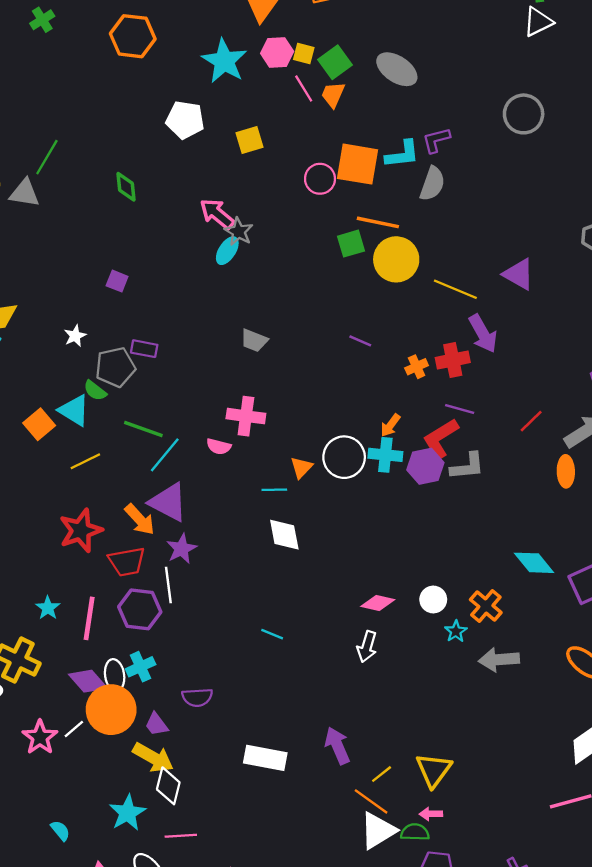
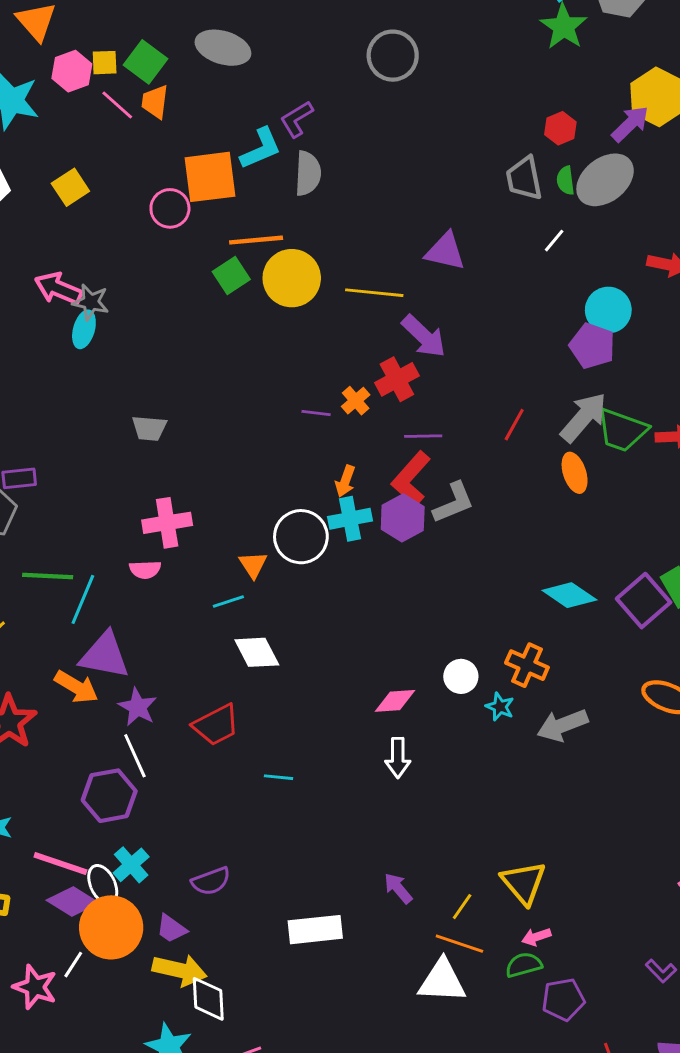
purple line: (360, 341) -> (316, 413), moved
red trapezoid: (127, 562) -> (216, 725), moved
pink line: (89, 618) -> (60, 863), moved, turned -63
purple arrow: (337, 746) -> (398, 888), size x0.7
white triangle: (378, 831) -> (442, 981), moved, turned 51

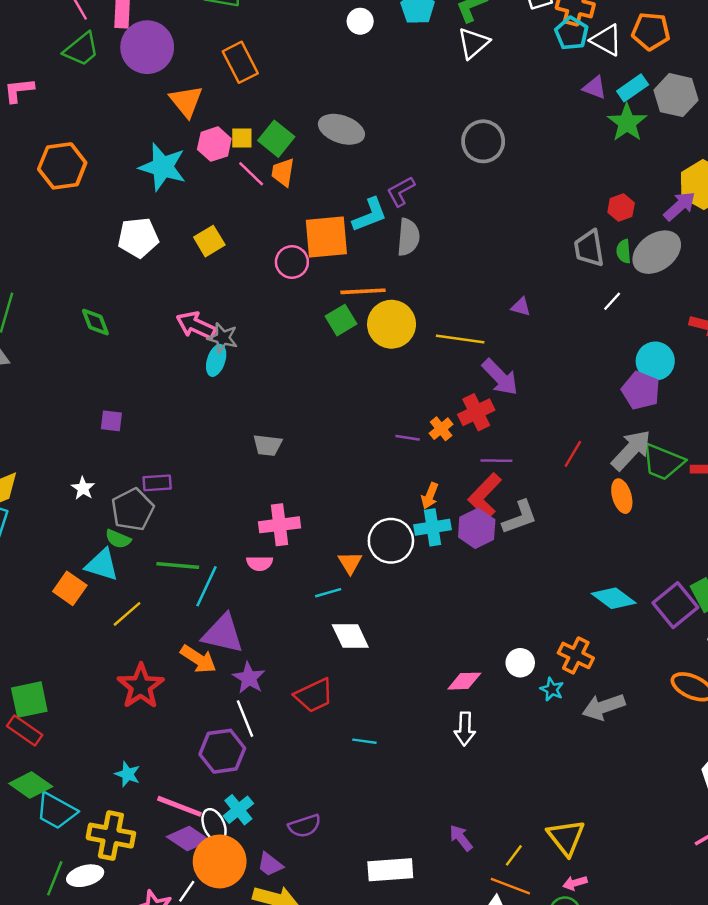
purple triangle: (445, 251) -> (521, 307), size x0.6

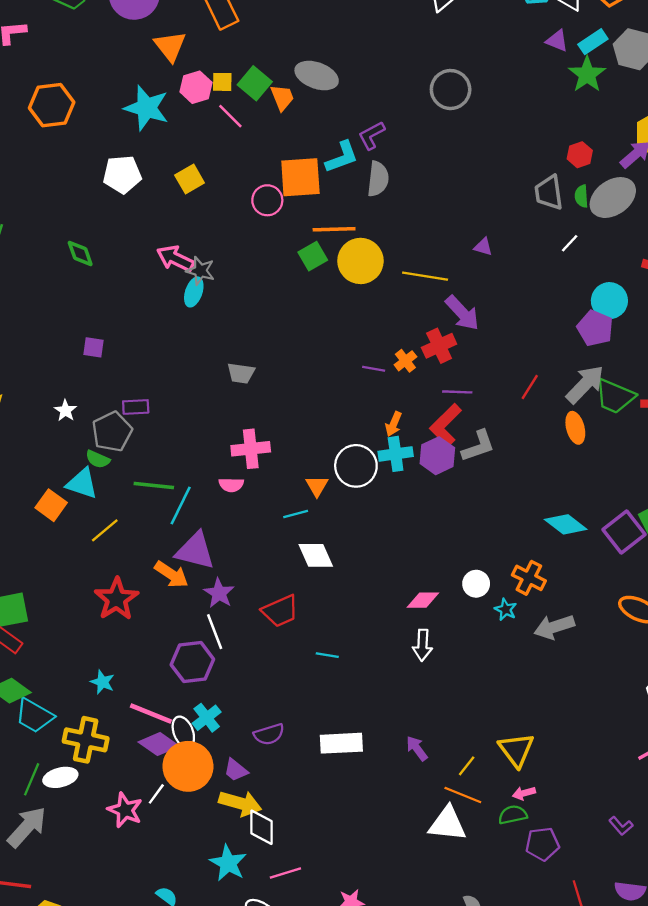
orange trapezoid: (283, 172) -> (282, 98), moved, turned 148
white rectangle: (390, 870) -> (341, 743), moved

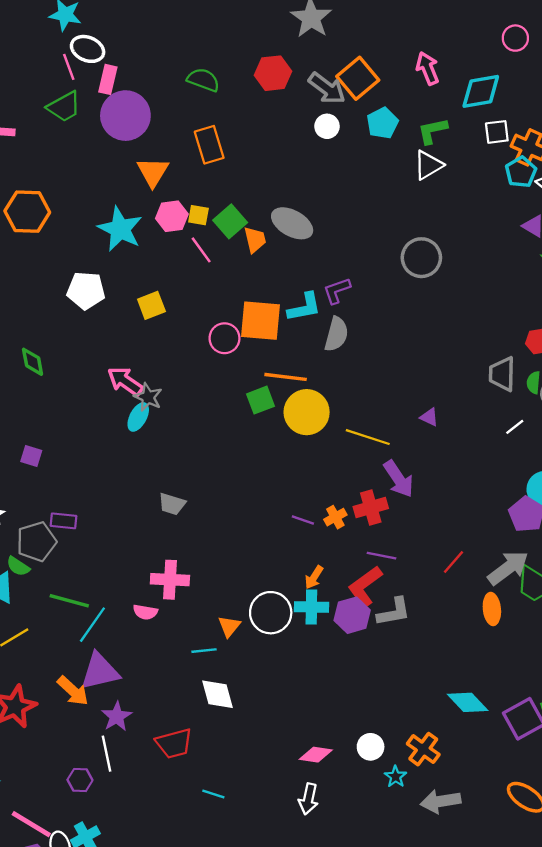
purple triangle: (195, 551) -> (100, 671), turned -36
purple hexagon: (192, 662) -> (80, 780), size x0.6

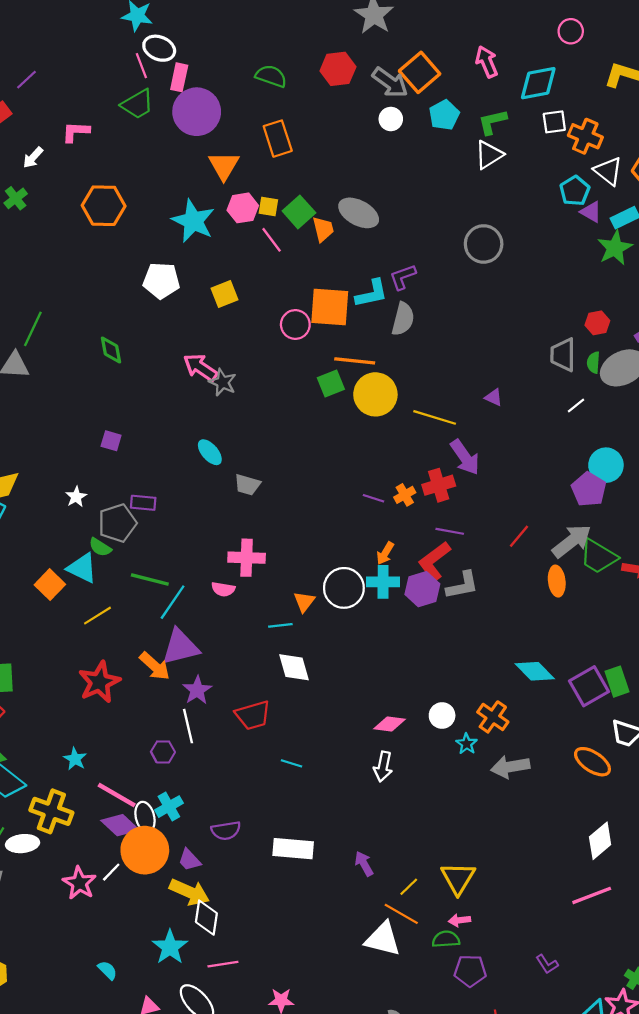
cyan pentagon: (521, 172) -> (575, 191), moved
cyan ellipse: (138, 417) -> (210, 452), moved, turned -68

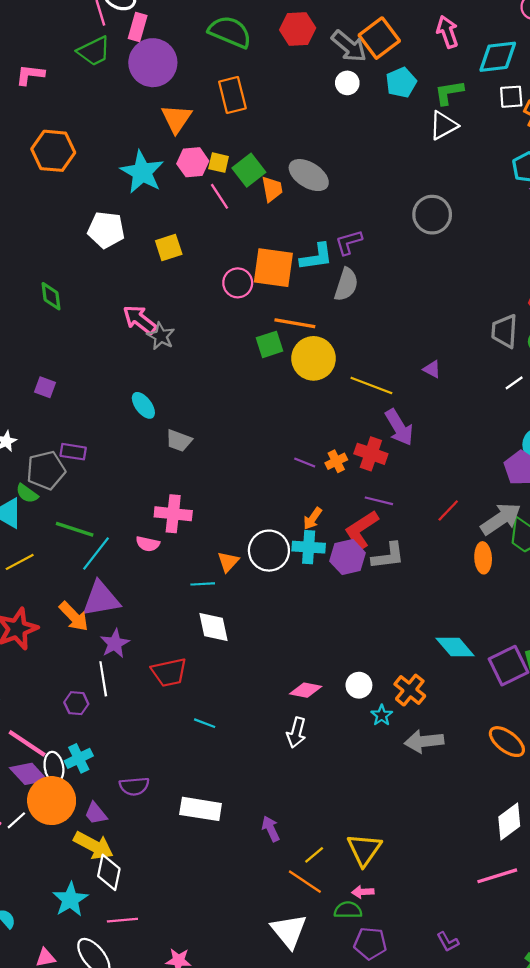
green semicircle: (271, 76) -> (230, 32), size x1.4
red cross: (439, 485) -> (371, 454), turned 32
white triangle: (383, 939) -> (289, 931), moved, turned 33

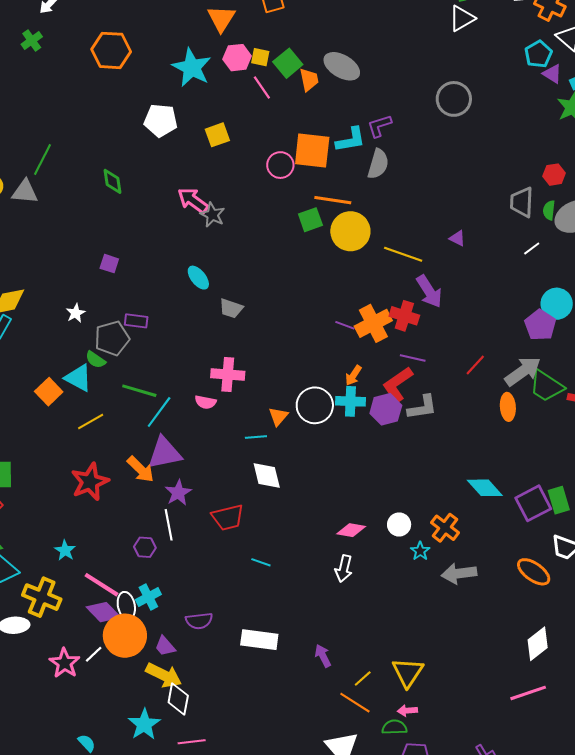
orange cross: (336, 461) -> (373, 323), size x1.8

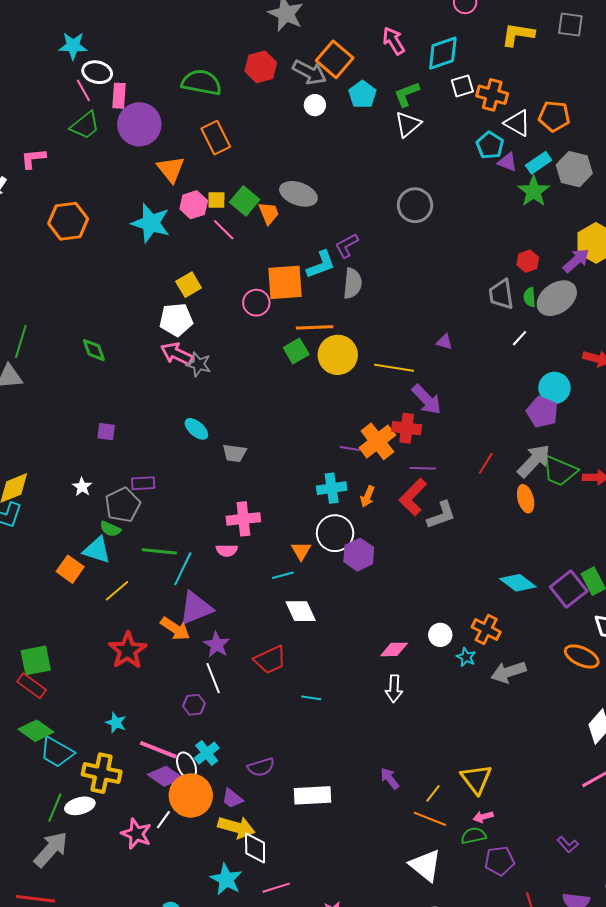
white pentagon: (161, 120) -> (176, 320), moved
cyan cross: (350, 401) -> (332, 488), moved
purple hexagon: (386, 409) -> (359, 555), moved
white rectangle: (259, 640) -> (312, 795), moved

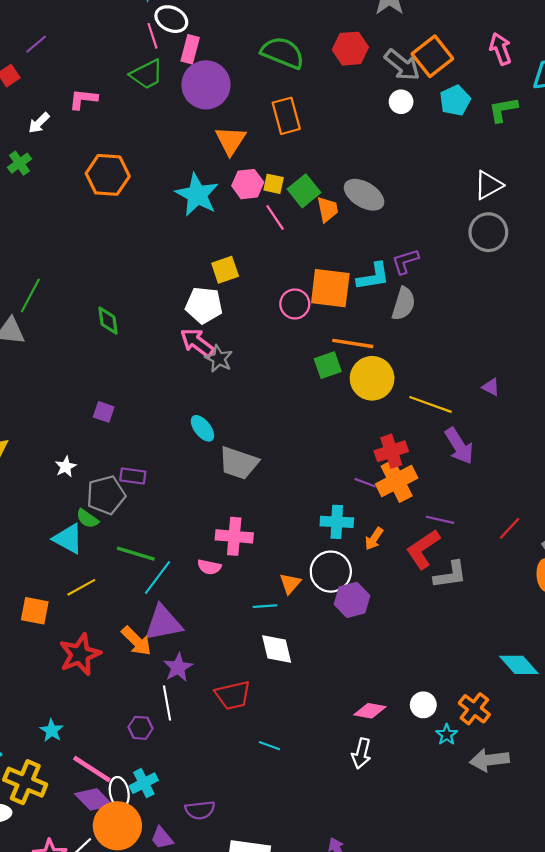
white triangle: (408, 124) -> (488, 185), moved
red cross: (407, 428) -> (391, 451), moved, turned -36
gray trapezoid: (234, 453) -> (239, 463), size x1.5
orange square: (70, 569) -> (35, 611), moved, turned -36

